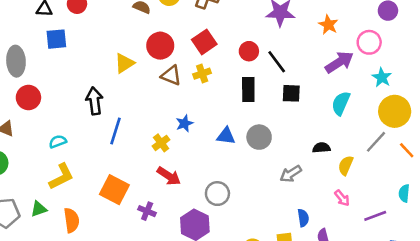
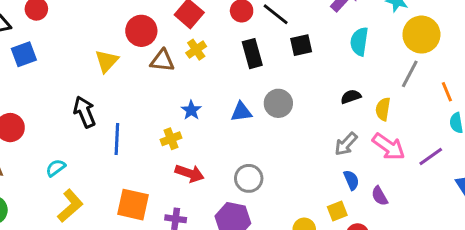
yellow cross: (161, 143) -> (171, 139), turned 30
orange line: (407, 150) -> (447, 92), moved, turned 36
gray arrow: (291, 174) -> (346, 144), moved
pink arrow: (342, 198) -> (389, 147), size x1.6

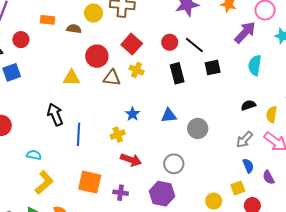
yellow cross: (196, 50) -> (137, 70), turned -32
yellow triangle: (107, 61) -> (72, 78), turned 48
gray circle: (278, 103) -> (198, 128), moved
cyan semicircle: (56, 168) -> (34, 155), turned 48

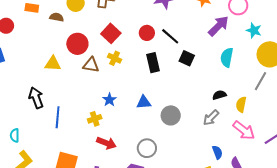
black square: (213, 68) -> (187, 58), turned 35
gray arrow: (244, 140) -> (211, 118), moved
cyan semicircle: (34, 155) -> (15, 135), turned -104

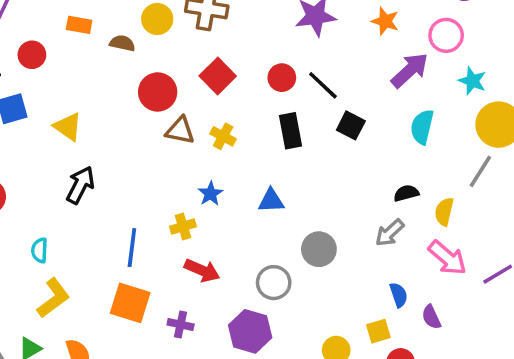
yellow cross: (115, 58) -> (223, 136), moved
yellow triangle: (53, 64) -> (68, 127), moved, turned 30
black arrow: (36, 98) -> (80, 185), turned 45
gray circle: (171, 115) -> (319, 249), moved
blue line: (58, 117) -> (132, 248), moved

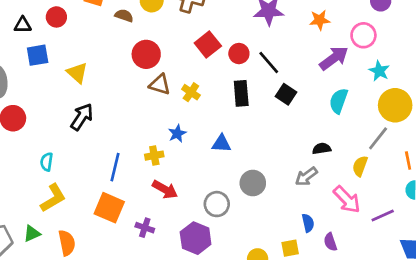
orange star: (385, 21) -> (320, 20), turned -30
red square: (218, 76) -> (208, 45), moved
yellow semicircle: (444, 212) -> (360, 166), moved

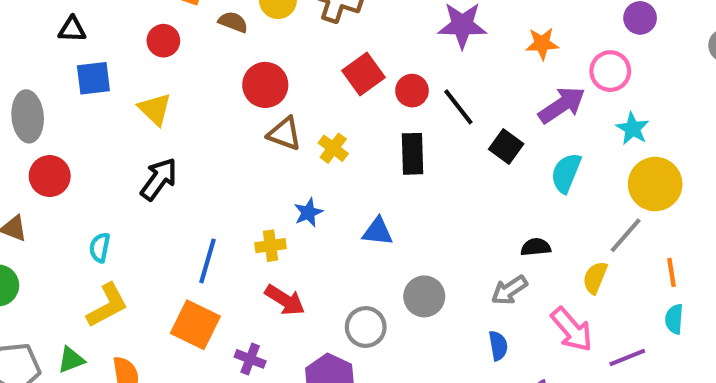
red circle: (56, 17) -> (163, 41), moved
black square: (286, 94) -> (506, 147), moved
blue semicircle: (308, 223) -> (498, 346), moved

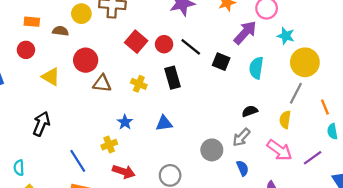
yellow triangle: (155, 109) -> (51, 77), moved
yellow cross: (333, 148) -> (139, 84), moved
blue line: (208, 261) -> (78, 161), turned -35
gray circle: (424, 296) -> (212, 150), moved

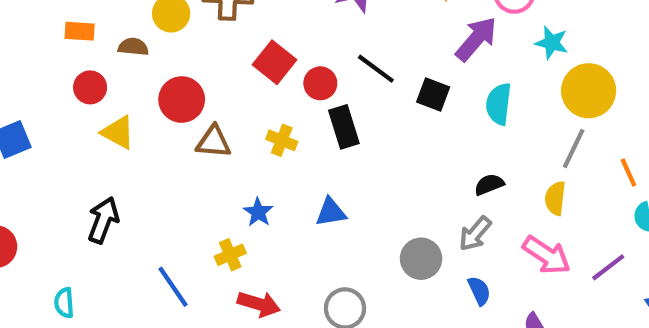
red circle: (164, 44) -> (320, 83), moved
red circle: (26, 50) -> (90, 87), moved

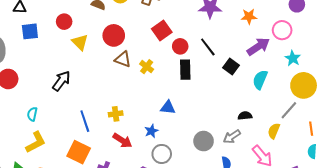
red circle: (90, 87) -> (64, 22), moved
yellow cross: (282, 140) -> (147, 67), moved
blue star: (258, 212) -> (151, 131), moved

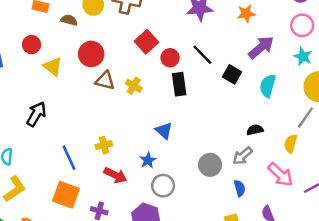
pink circle: (282, 30) -> (302, 25), moved
blue triangle: (168, 107) -> (164, 131), turned 42

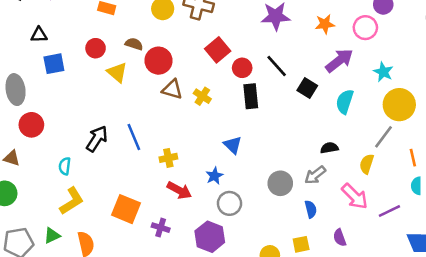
brown semicircle: (69, 20) -> (134, 44), moved
pink circle: (302, 25) -> (365, 28), moved
black arrow: (36, 114) -> (97, 139), moved
blue line: (69, 158) -> (134, 137), moved

